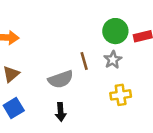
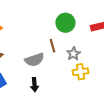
green circle: (115, 31) -> (65, 23), moved
gray star: (113, 60) -> (73, 54), moved

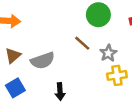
brown line: (52, 46) -> (82, 43), turned -32
gray semicircle: (34, 60) -> (43, 61), moved

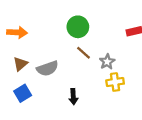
green circle: (98, 15) -> (78, 27), moved
black arrow: (60, 92) -> (73, 97), moved

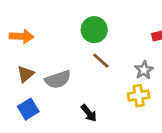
gray star: (107, 62) -> (144, 70), moved
black arrow: (73, 97) -> (89, 113), turned -35

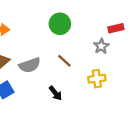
brown line: (101, 61) -> (64, 61), moved
gray star: (144, 70) -> (101, 46), moved

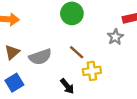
yellow cross: (97, 79) -> (92, 71), moved

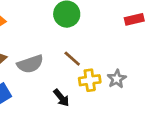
gray star: (115, 37) -> (117, 79), moved

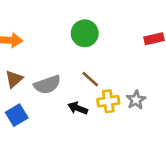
black arrow: (61, 98) -> (78, 108), moved, turned 150

